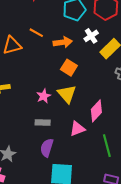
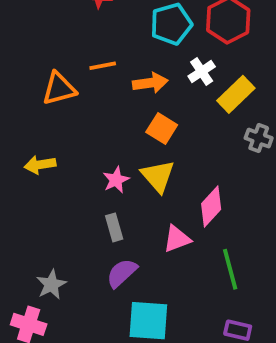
orange line: (36, 33) -> (103, 66), turned -40
gray rectangle: (43, 122) -> (114, 227), turned 72
purple semicircle: (47, 148) -> (122, 273), turned 30

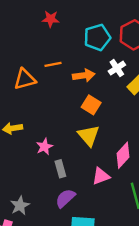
pink star: (116, 180) -> (44, 147), moved

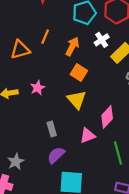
orange line: (53, 64) -> (45, 37), turned -56
orange arrow: (84, 75) -> (72, 46), turned -54
pink star: (44, 147) -> (38, 88), moved

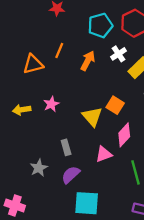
orange square: (79, 72) -> (115, 105), moved
gray star: (16, 162) -> (39, 168), moved

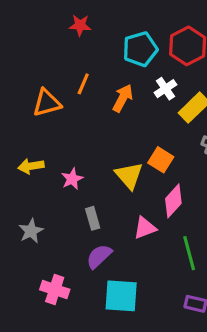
pink star: (51, 104) -> (72, 179), moved
gray star: (39, 168) -> (31, 231), moved
pink cross: (15, 205) -> (55, 290), moved

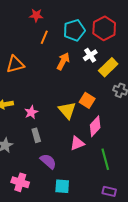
orange line: (83, 84) -> (44, 37), moved
gray rectangle: (93, 218) -> (36, 135), moved
purple semicircle: (99, 256) -> (48, 161), turned 84
cyan square: (121, 296) -> (62, 186), size x0.7

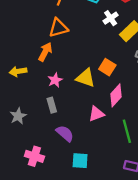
orange arrow: (63, 61) -> (45, 52), moved
orange triangle: (15, 64) -> (58, 28), moved
yellow triangle: (67, 110) -> (86, 78), turned -30
pink star: (31, 112) -> (55, 80), moved

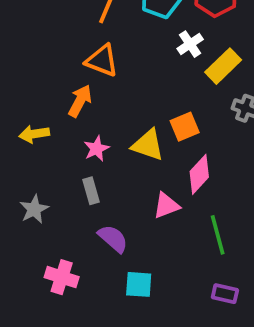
orange triangle: (58, 28) -> (102, 61), turned 36
orange square: (107, 67) -> (185, 127), turned 35

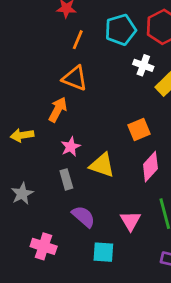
white cross: (190, 44) -> (143, 65), turned -36
yellow triangle: (148, 145) -> (102, 165), moved
pink triangle: (166, 206) -> (130, 221), moved, turned -40

